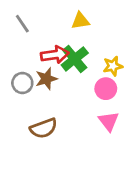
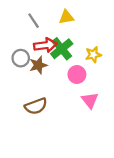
gray line: (22, 24) -> (34, 21), moved
gray circle: (22, 83) -> (21, 58), moved
pink circle: (106, 89) -> (77, 75), moved

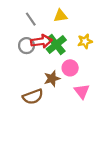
yellow star: (93, 55) -> (85, 41), moved
gray circle: (21, 58) -> (26, 46), moved
brown star: (38, 65) -> (52, 79), moved

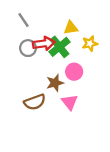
yellow triangle: (61, 16) -> (71, 28), moved
gray line: (31, 19) -> (24, 20), moved
pink triangle: (82, 91) -> (70, 102), moved

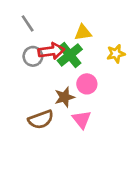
yellow star: (90, 44) -> (116, 54), moved

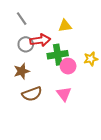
yellow star: (116, 54) -> (91, 59), moved
green cross: (70, 55) -> (58, 55), moved, turned 30
brown star: (64, 97) -> (22, 71), moved

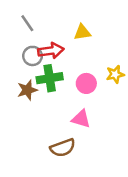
green cross: (58, 55) -> (50, 78), moved
brown semicircle: (32, 94) -> (63, 148), moved
pink triangle: (64, 94) -> (81, 119), turned -35

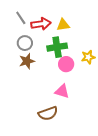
red arrow: (51, 51) -> (41, 24), moved
green cross: (50, 78) -> (57, 47), moved
brown star: (27, 90) -> (27, 61), moved

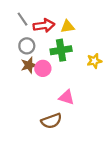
pink circle: (66, 64) -> (43, 68), moved

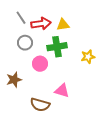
brown star: (29, 65) -> (14, 80), moved
brown semicircle: (51, 121) -> (40, 105), moved, turned 36

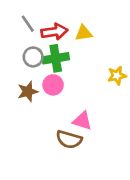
green cross: (57, 47) -> (56, 58), moved
brown star: (14, 80) -> (28, 92), moved
brown semicircle: (40, 105) -> (69, 139), moved

